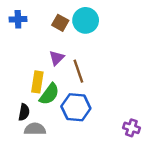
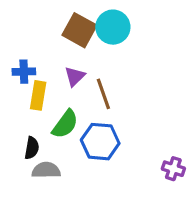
blue cross: (18, 19) -> (24, 72), moved
brown square: (60, 23) -> (79, 30), size x1.5
yellow rectangle: (37, 82) -> (38, 95), moved

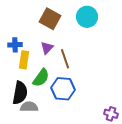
cyan circle: (113, 27) -> (87, 17), moved
black semicircle: (32, 148) -> (20, 93), size x1.6
purple cross: (173, 169) -> (111, 114), moved

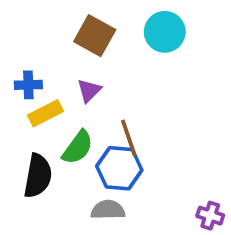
brown line: (65, 59) -> (129, 138), moved
yellow rectangle: (24, 60) -> (45, 113), turned 54
gray semicircle: (29, 107) -> (108, 210), moved

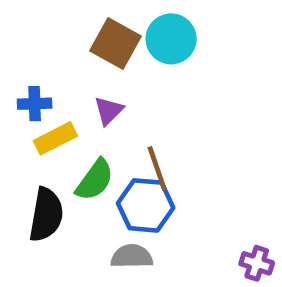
cyan circle: (165, 32) -> (171, 39), moved

